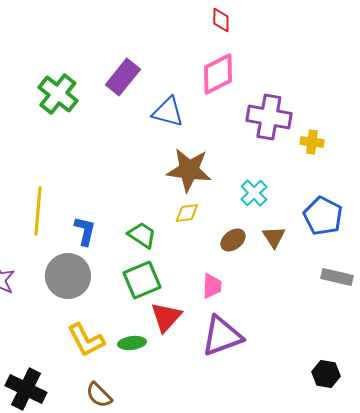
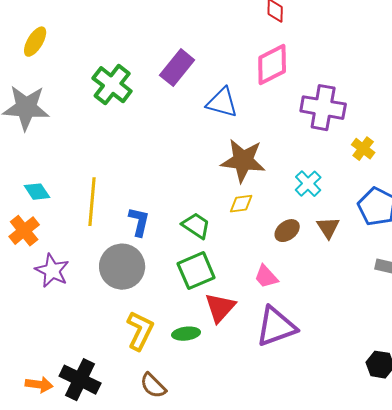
yellow cross: (312, 142) -> (363, 149), moved, turned 30
pink trapezoid: (212, 286) -> (266, 277), turned 136
yellow L-shape: (86, 340) -> (140, 331), turned -126

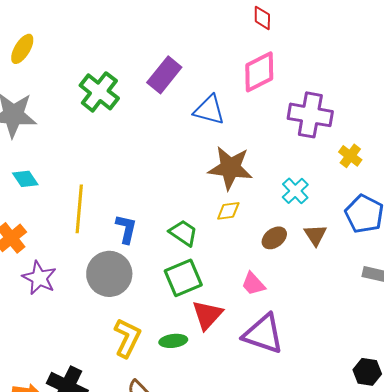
cyan diamond: (37, 192) -> (25, 179), moved
purple triangle: (276, 327) -> (263, 334), turned 39

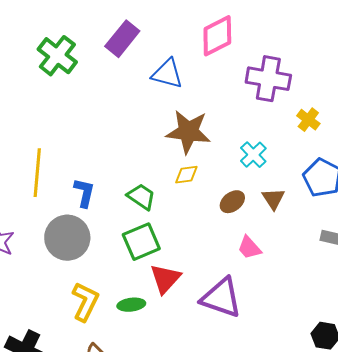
pink trapezoid: (253, 284) -> (249, 248), moved

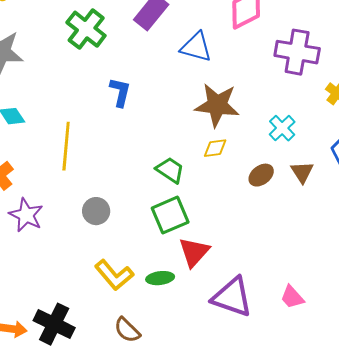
blue L-shape: (84, 193) -> (120, 92), moved
gray circle: (67, 238) -> (96, 211), size x0.6
pink trapezoid: (249, 248) -> (292, 297), moved
purple triangle: (221, 298) -> (232, 297), moved
yellow L-shape: (85, 302) -> (114, 275), turned 114

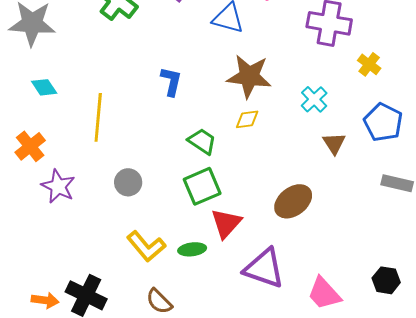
blue L-shape: (120, 92) -> (171, 81), moved
brown ellipse: (261, 175) -> (293, 201), moved, size x1.5
pink trapezoid: (292, 297) -> (324, 293), moved, size x1.4

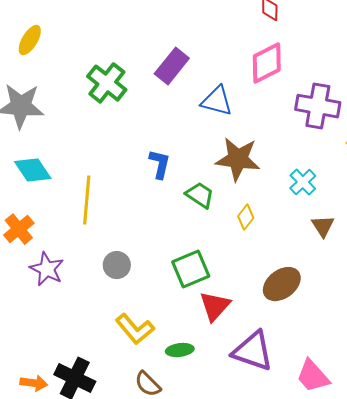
cyan diamond: (44, 87) -> (33, 170), size x1.4
yellow diamond: (247, 119) -> (246, 217), moved, turned -45
green trapezoid: (202, 141) -> (200, 195), moved
green ellipse: (192, 249) -> (180, 350), moved

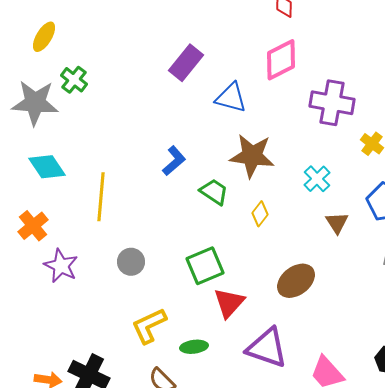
green cross: (107, 83) -> (74, 80), moved, size x0.7
blue L-shape: (160, 164) -> (174, 161), turned 36
yellow L-shape: (135, 329) -> (149, 326), turned 105

